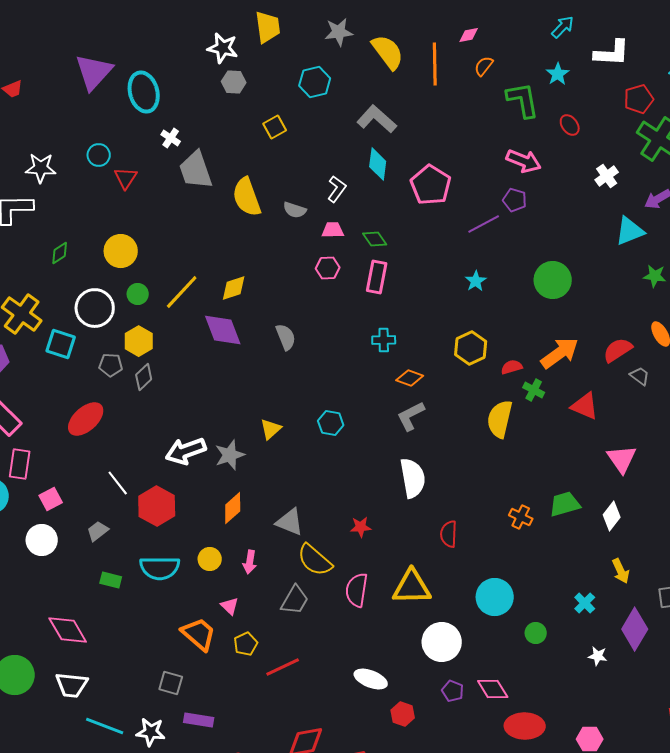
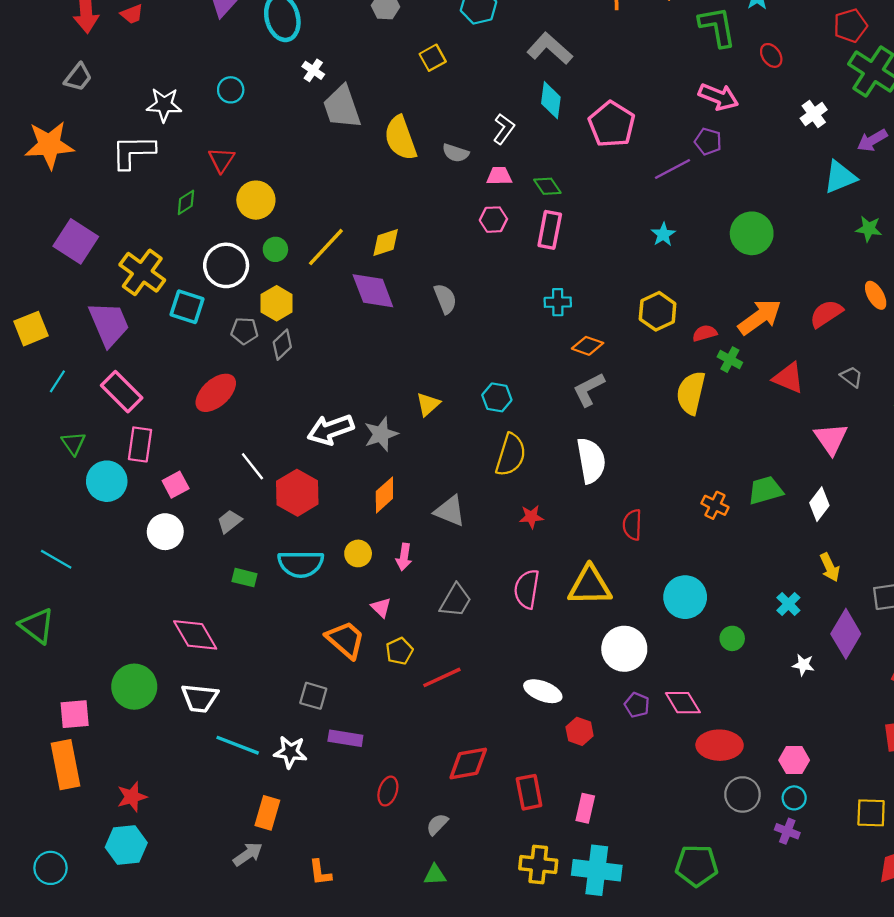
red triangle: (126, 178) -> (221, 160), moved
gray trapezoid: (640, 376) -> (852, 377), moved
yellow semicircle: (315, 560) -> (511, 455), moved, turned -114

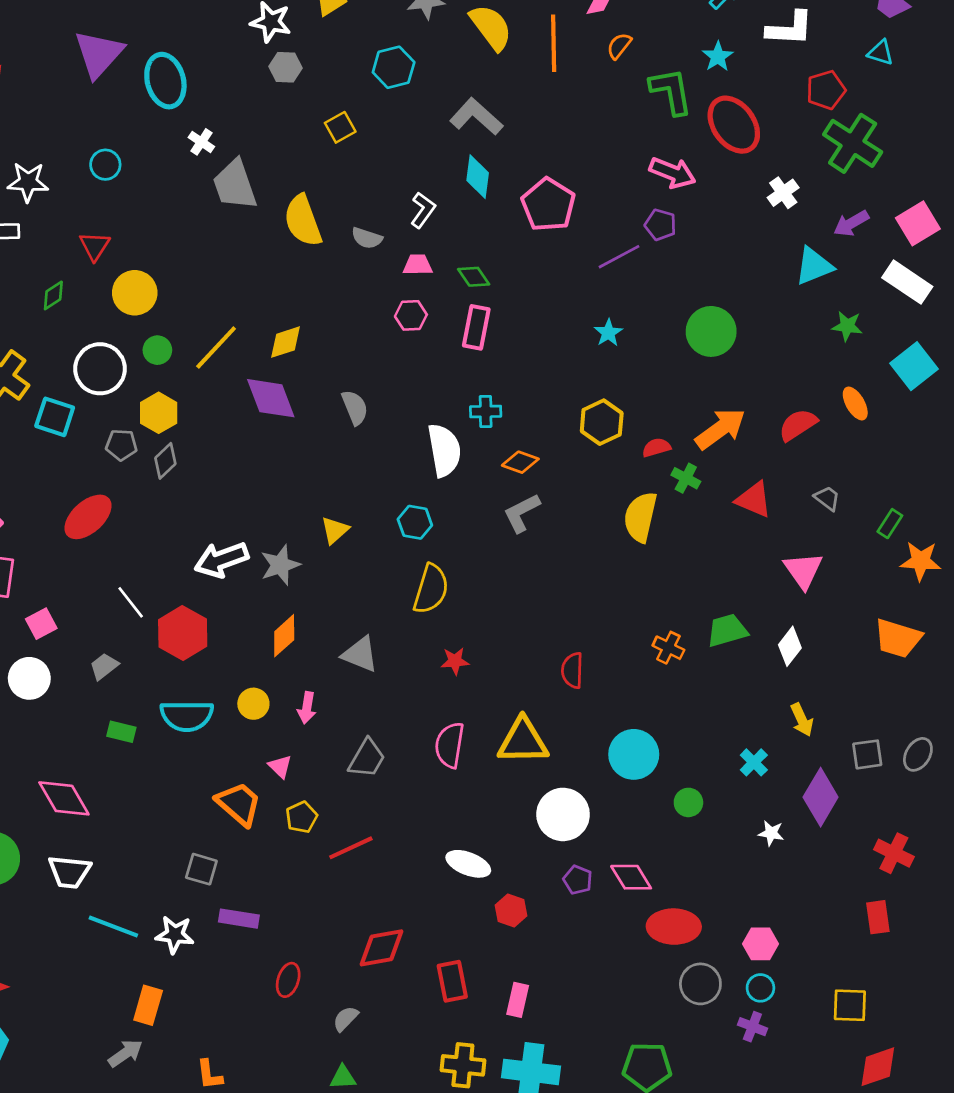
red ellipse: (771, 55) -> (734, 125), size x2.0
white semicircle: (591, 461) -> (444, 450), moved

